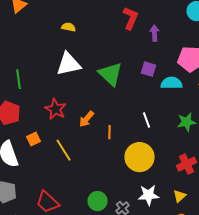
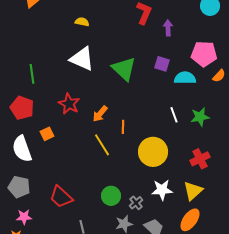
white triangle: (68, 64) -> (82, 59), turned 36
white line: (146, 120) -> (174, 115), moved
yellow line: (64, 150) -> (102, 145), moved
yellow triangle: (180, 196) -> (193, 191), size x1.5

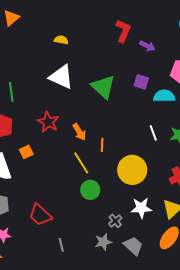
purple arrow: (168, 28) -> (147, 46), turned 119
orange arrow: (100, 114) -> (79, 132), turned -72
green circle: (111, 196) -> (90, 190), moved

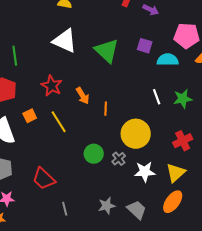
yellow line: (81, 163) -> (59, 122), moved
gray cross: (115, 221) -> (119, 159), moved

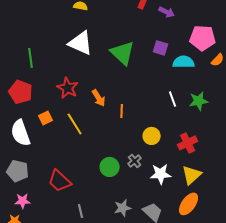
yellow circle: (136, 134) -> (152, 136), size x0.6
red cross: (183, 141) -> (188, 143), moved
green circle: (94, 154) -> (110, 167), moved

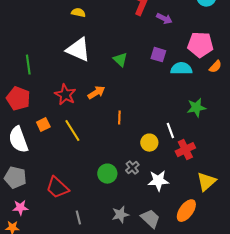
green triangle: (123, 53) -> (120, 60), size x0.6
orange arrow: (99, 98) -> (96, 93), moved, turned -90
white line: (173, 99) -> (170, 131), moved
yellow triangle: (192, 175) -> (206, 182), moved

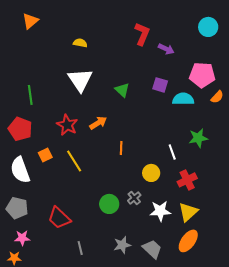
white triangle: (78, 50) -> (80, 80), turned 32
white line: (170, 131) -> (172, 152), moved
yellow triangle: (206, 182) -> (188, 212), moved

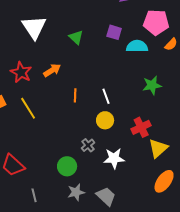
white line: (172, 152) -> (106, 96), moved
green circle: (109, 204) -> (67, 166), moved
yellow triangle: (188, 212) -> (158, 148), moved
orange ellipse: (188, 241) -> (164, 181), moved

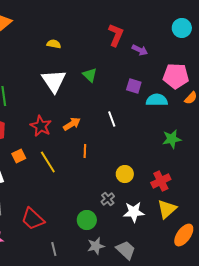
green triangle: (76, 37) -> (90, 75), moved
orange line: (75, 95) -> (85, 151), moved
white line: (106, 96) -> (112, 119), moved
yellow triangle: (158, 148) -> (167, 209), moved

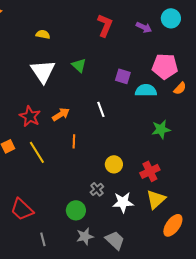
purple arrow: (140, 50) -> (144, 27), moved

